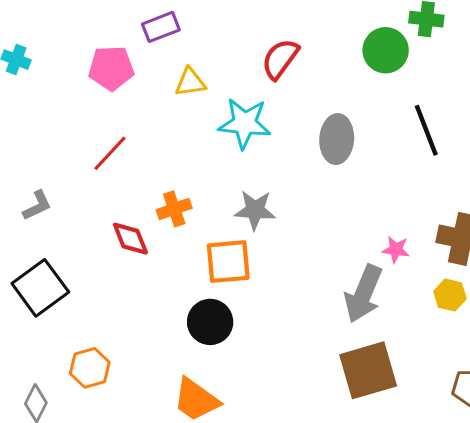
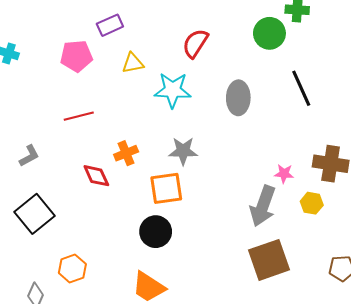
red line: (110, 153) -> (79, 116), turned 36
yellow hexagon: (450, 295) -> (312, 203), moved

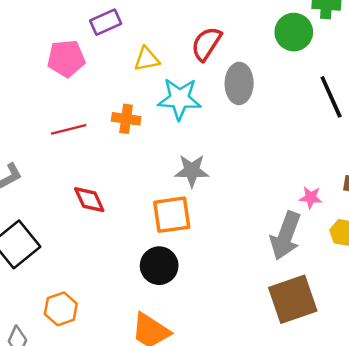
yellow triangle: (133, 63) -> (147, 59), moved
gray ellipse: (238, 98) -> (239, 83), moved
orange cross: (126, 153) -> (126, 119), moved, turned 30

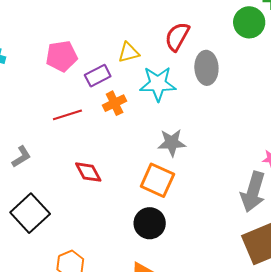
purple rectangle: (106, 22) -> (98, 76), moved
orange cross: (126, 119) -> (115, 103), turned -30
orange square: (172, 215) -> (157, 180), turned 36

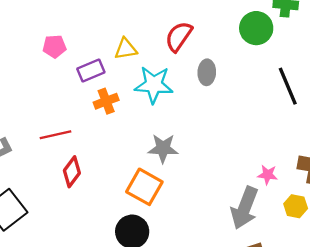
pink pentagon: (62, 56) -> (54, 47), size x0.7
gray ellipse: (206, 68) -> (207, 72), size x0.7
red line: (67, 115) -> (55, 135), moved
red diamond: (88, 172) -> (72, 172), turned 60

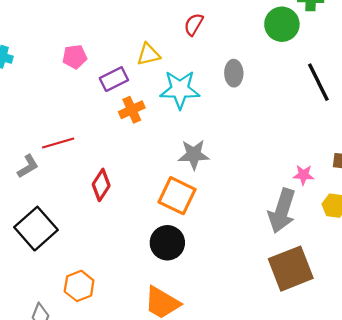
red semicircle: (179, 36) -> (194, 24), moved, size x0.7
red line: (55, 135) -> (58, 143), moved

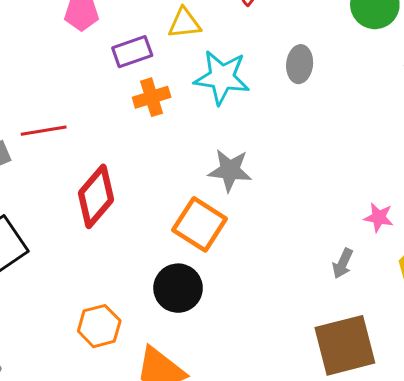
red diamond: (101, 185) -> (96, 196), size x1.4
gray arrow: (282, 211) -> (343, 263), size x0.5
orange hexagon: (79, 286) -> (99, 326), moved

